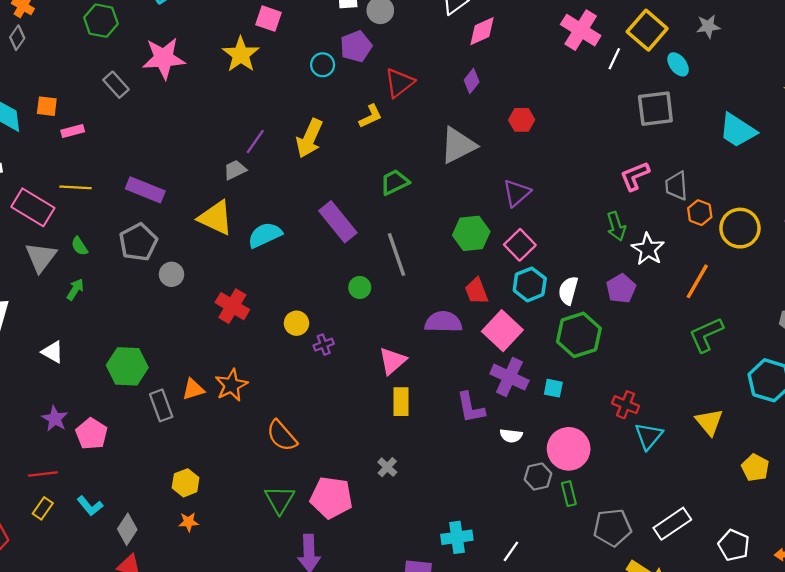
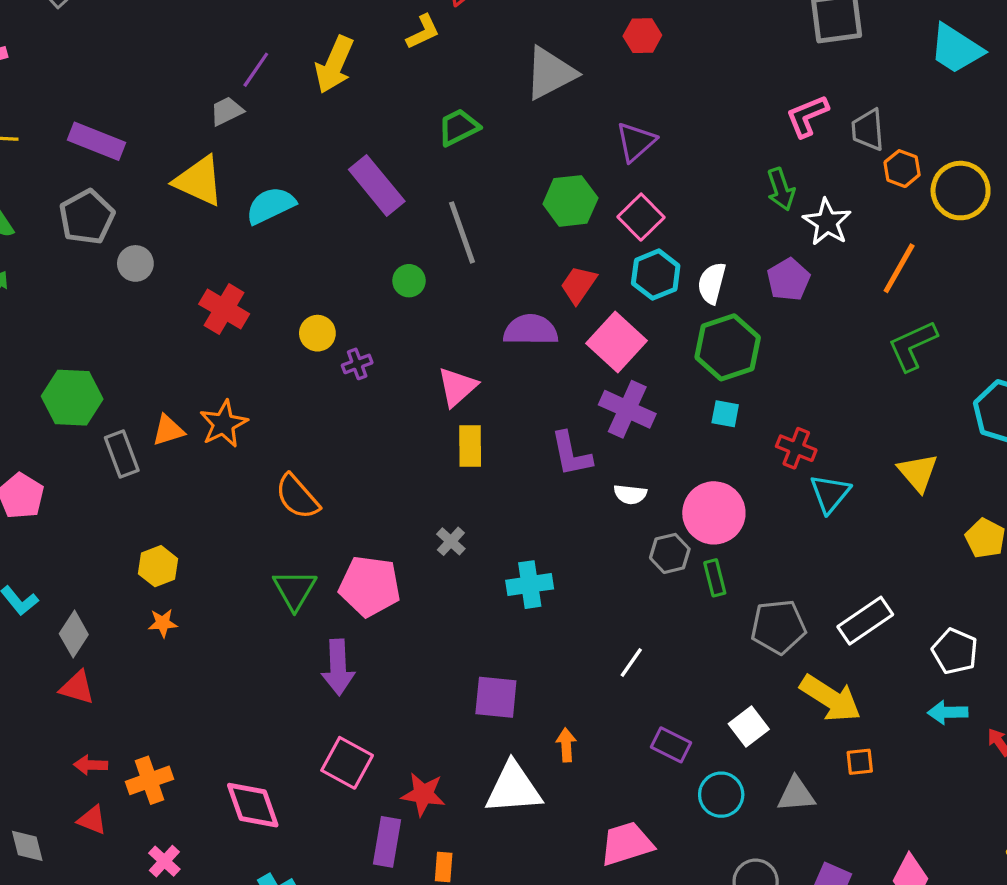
red trapezoid: (476, 291) -> (578, 285), turned 56
cyan square: (553, 388) -> (725, 414), moved
cyan cross: (457, 537) -> (530, 585), moved

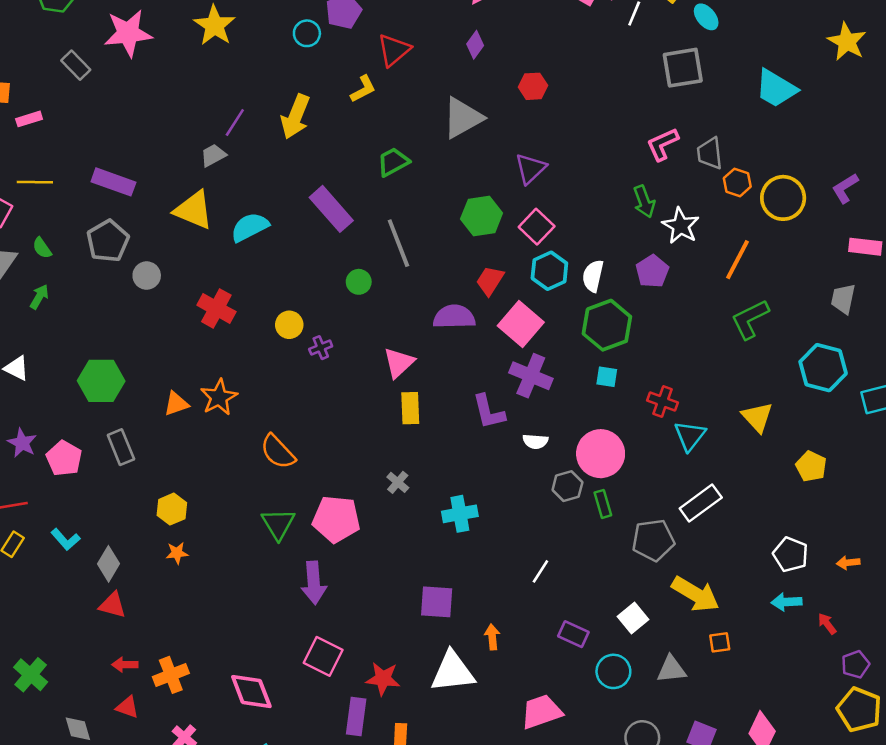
gray rectangle: (122, 454) -> (121, 447), moved
white rectangle: (865, 621) -> (701, 503), moved

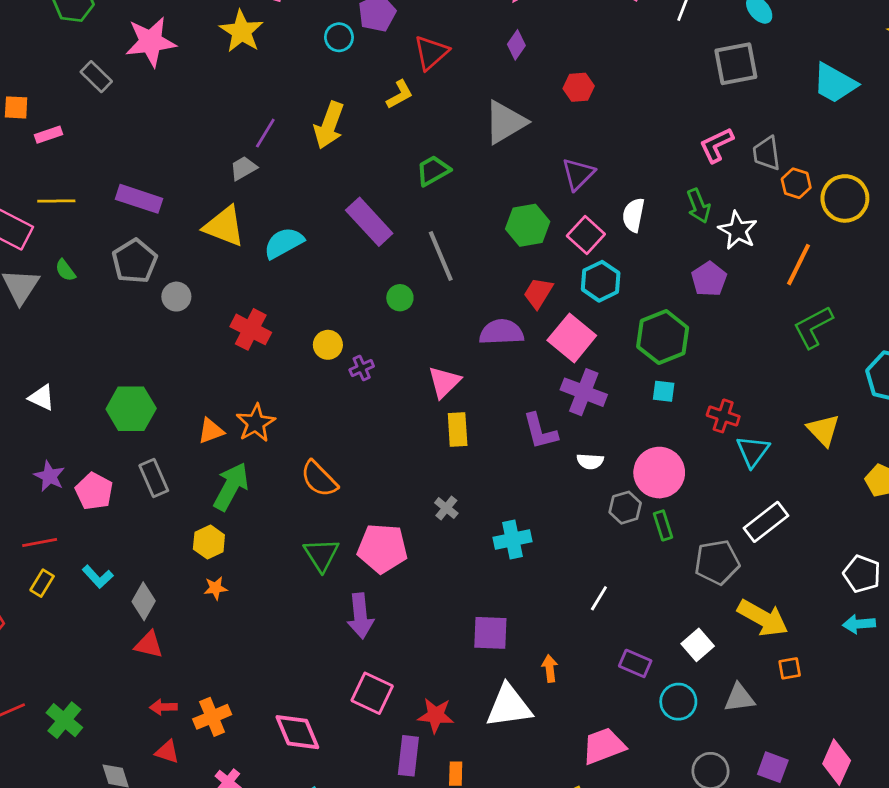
white semicircle: (593, 276) -> (633, 215), moved
green arrow: (39, 297) -> (231, 487), moved, size x1.8

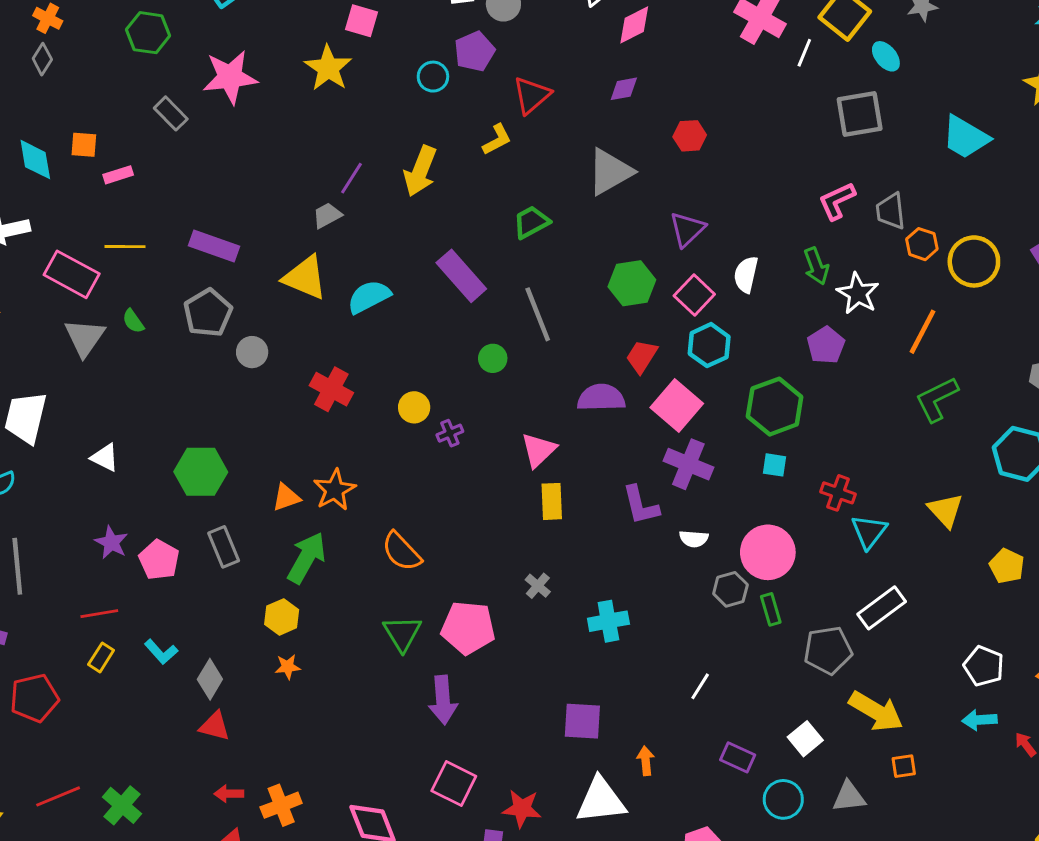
purple diamond: (516, 45) -> (624, 89), turned 44

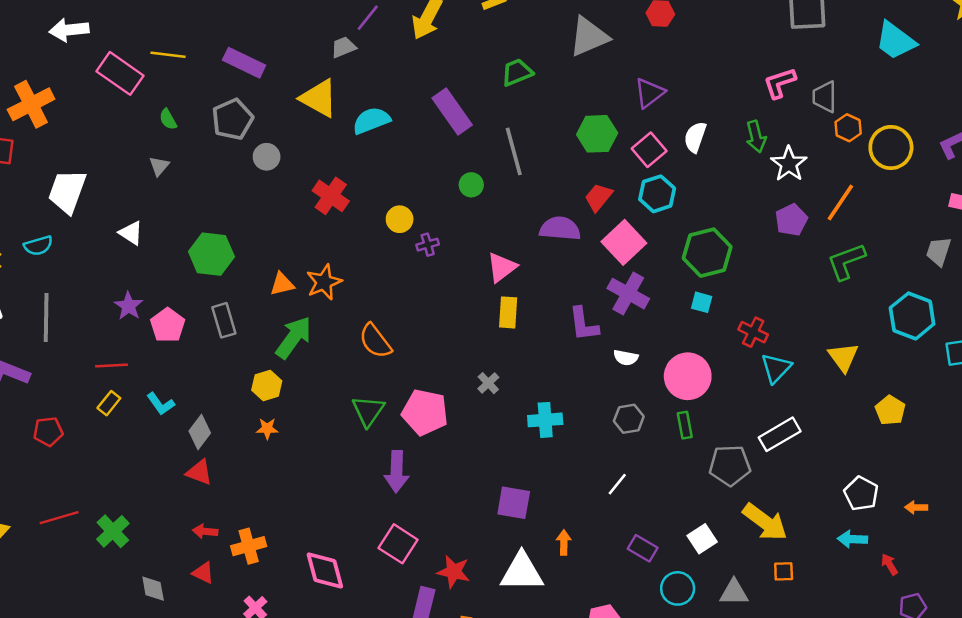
gray triangle: (85, 337) -> (159, 166), moved, size x0.6
purple pentagon: (826, 345) -> (791, 220), moved
gray hexagon: (730, 589) -> (629, 419), moved
red pentagon: (34, 698) -> (48, 431), size x0.7

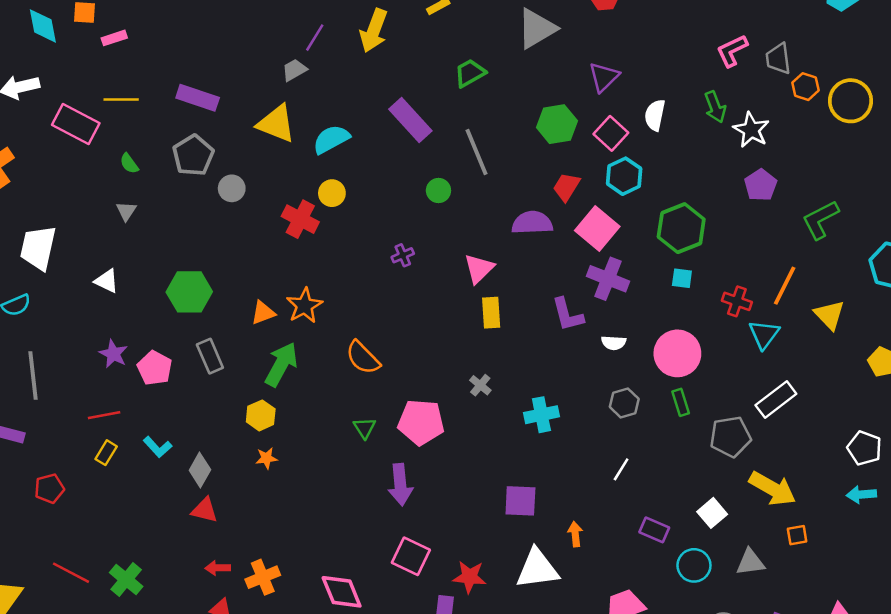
orange line: (840, 203) -> (785, 286), moved
yellow circle: (400, 219) -> (332, 193), moved
green triangle: (368, 411) -> (365, 428), size x0.7
red line: (59, 518) -> (71, 573), turned 51

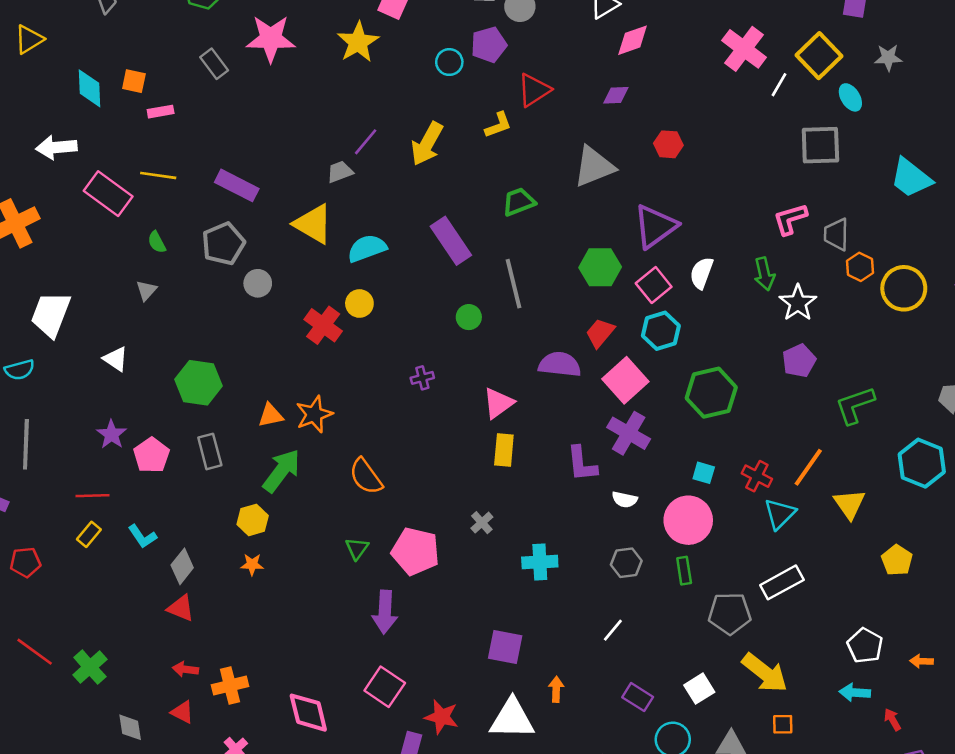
purple triangle: (604, 77) -> (655, 226), size x1.4
cyan square: (682, 278) -> (704, 473), moved

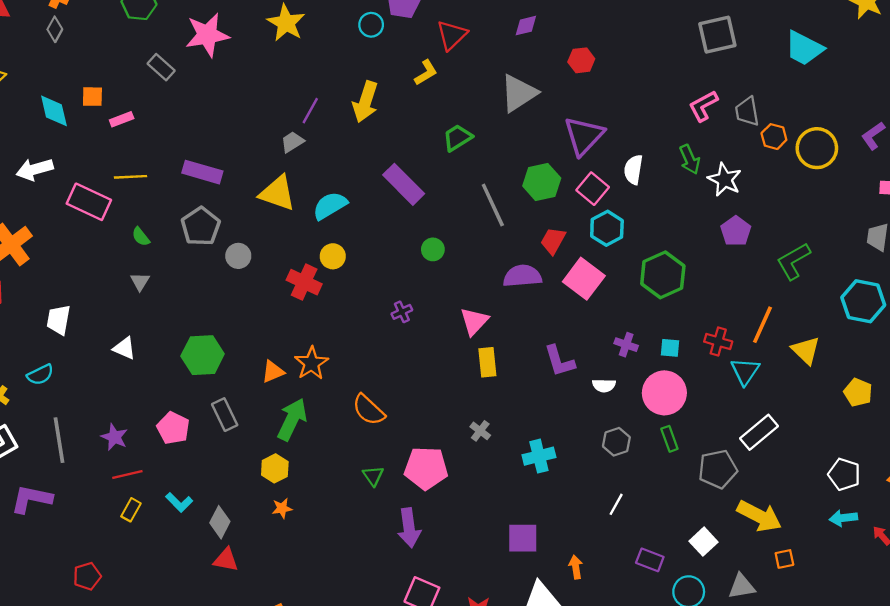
gray line: (514, 284) -> (493, 205), moved
white trapezoid: (51, 314) -> (59, 320), size x0.7
purple cross: (629, 433) -> (626, 345), moved, size x0.6
purple star: (111, 434) -> (114, 437), moved
red pentagon: (25, 562) -> (87, 576), moved

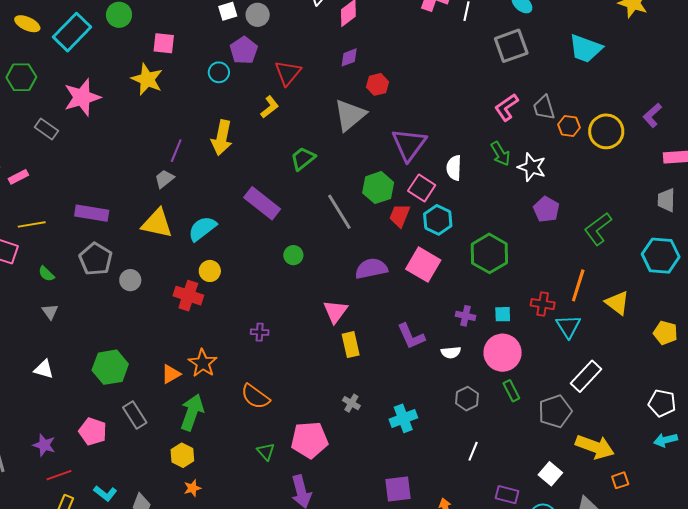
red hexagon: (581, 60) -> (378, 84), moved
red trapezoid: (553, 241) -> (400, 216), moved
purple cross: (402, 312) -> (260, 332), moved, turned 36

